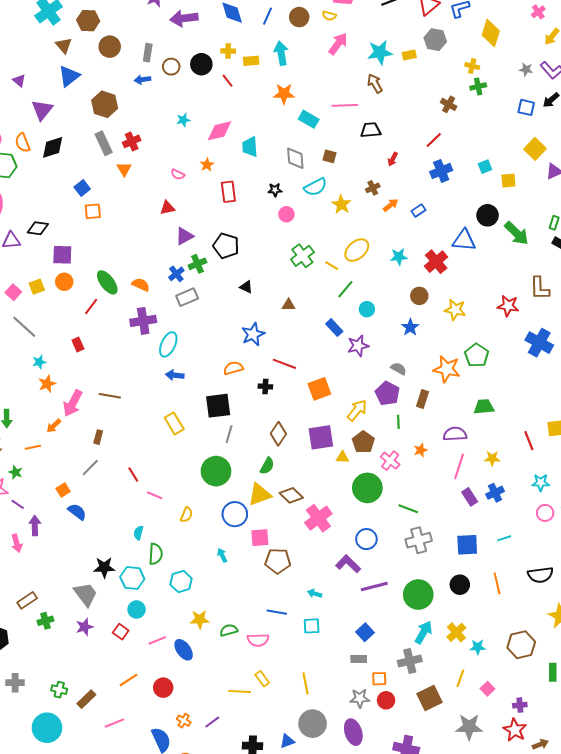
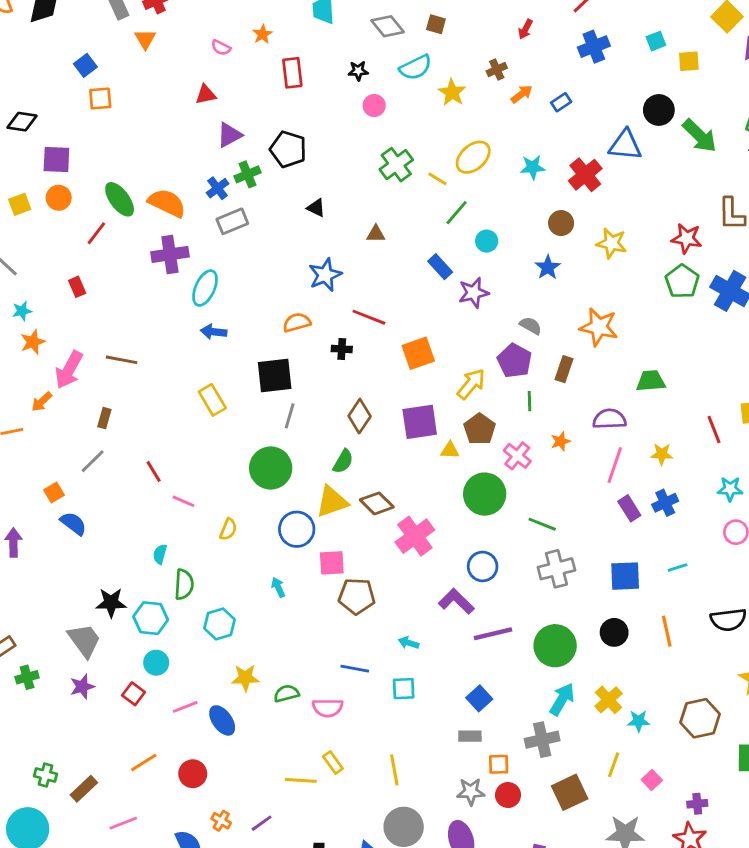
gray diamond: (295, 158) -> (388, 26), turned -35
orange semicircle: (141, 285) -> (167, 203), size x1.5
green pentagon: (477, 355) -> (682, 281), moved

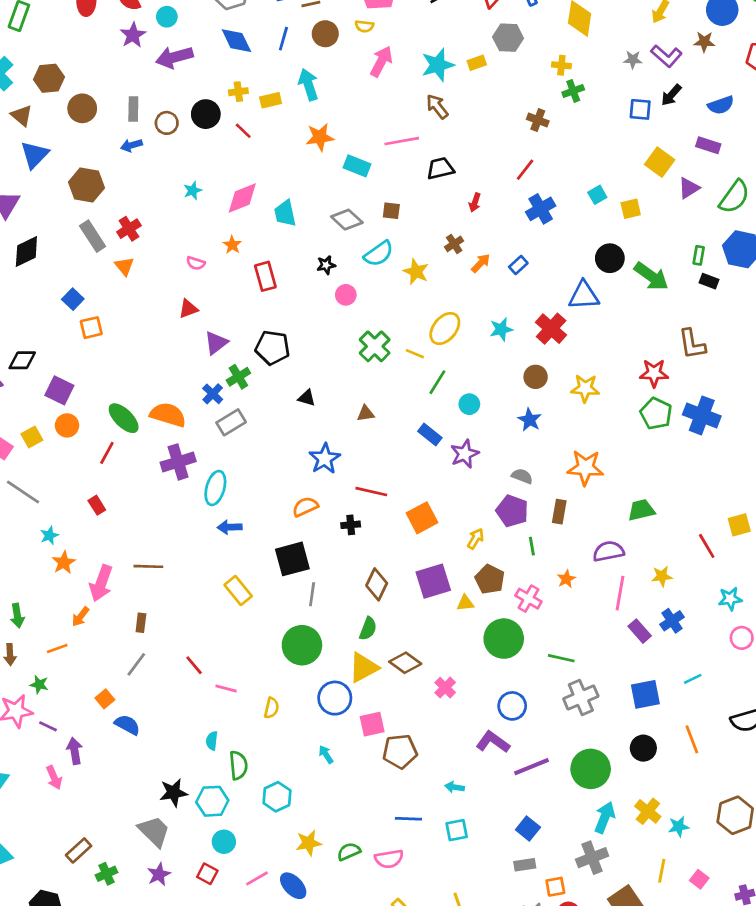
purple square: (56, 160) -> (59, 390), turned 32
yellow arrow: (471, 384) -> (476, 539), size x0.7
pink cross: (415, 536) -> (445, 688), size x0.6

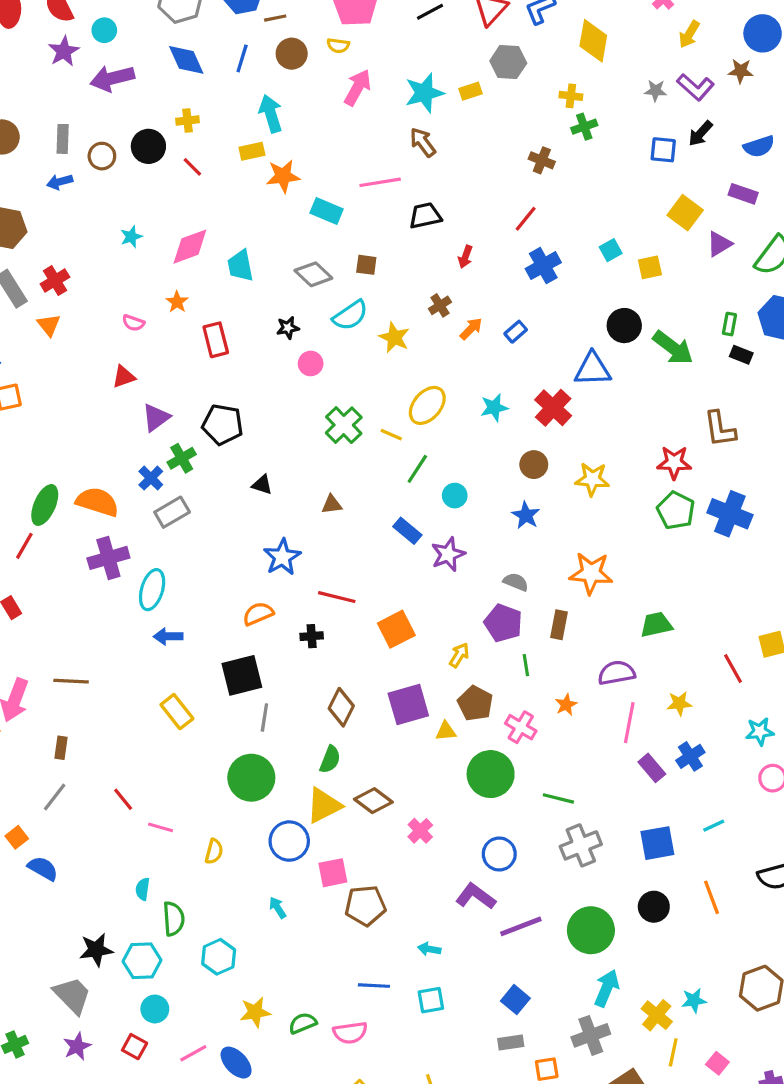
yellow rectangle: (271, 100) -> (252, 151), moved
green ellipse: (124, 418) -> (45, 505), turned 68
yellow cross: (648, 811) -> (657, 1015), moved

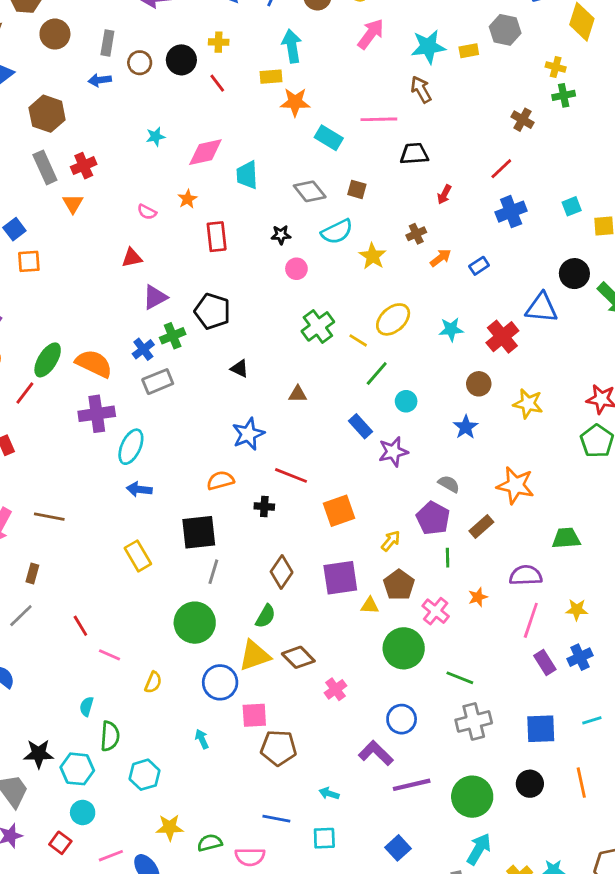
brown rectangle: (559, 625) -> (481, 527), turned 30

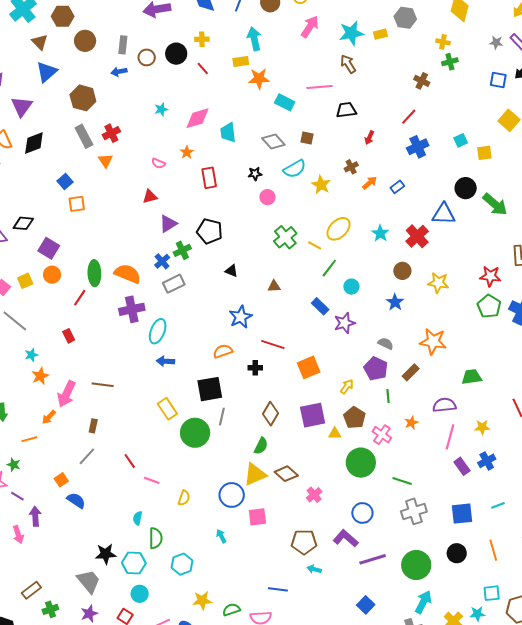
cyan star: (451, 329) -> (380, 233), turned -30
green ellipse: (48, 360) -> (94, 273), turned -30
green circle: (195, 623) -> (195, 433), moved
brown pentagon: (279, 748) -> (304, 542), moved
cyan square: (324, 838) -> (492, 593), moved

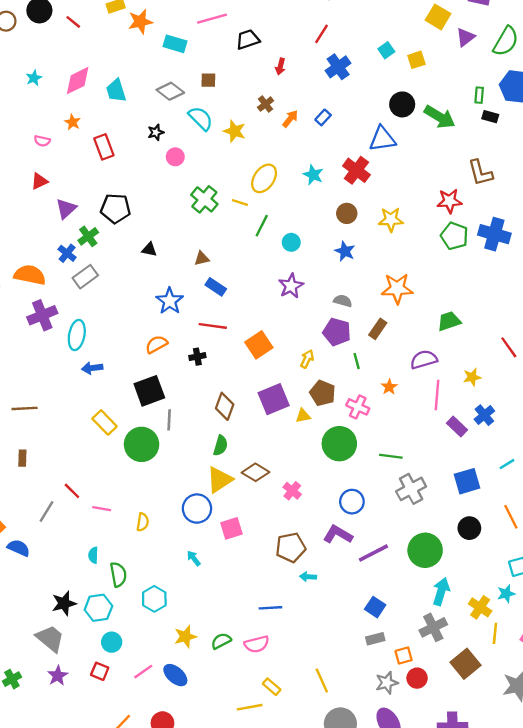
cyan semicircle: (295, 169) -> (201, 118), turned -95
blue rectangle: (320, 306) -> (216, 287), moved
gray line: (87, 456) -> (46, 512), moved

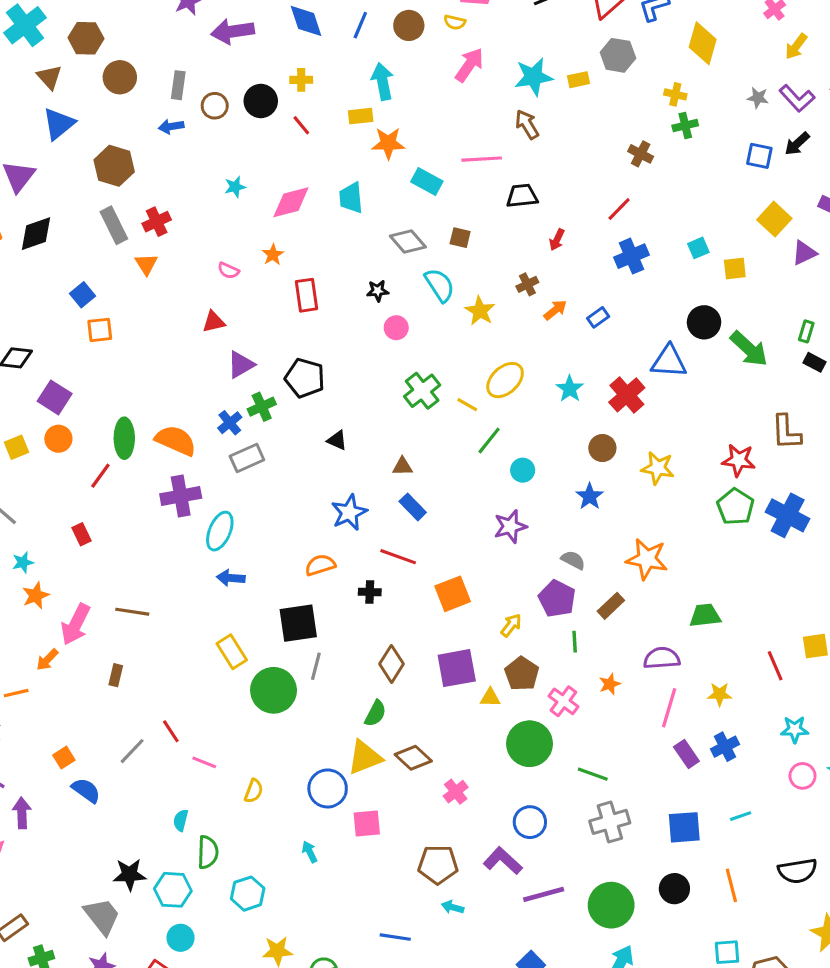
cyan trapezoid: (116, 91) -> (351, 198), moved

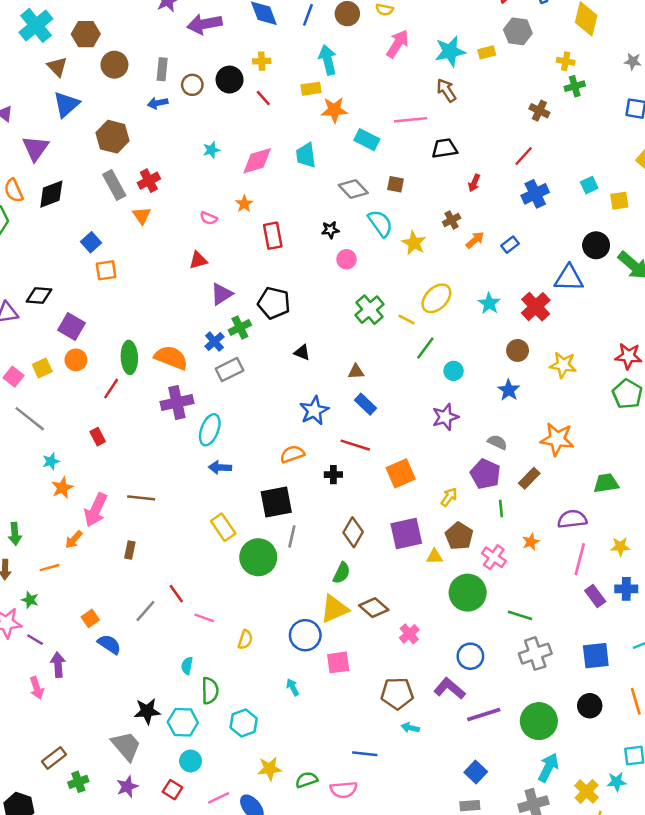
blue cross: (725, 747) -> (626, 589), turned 30

